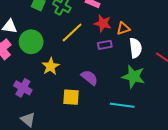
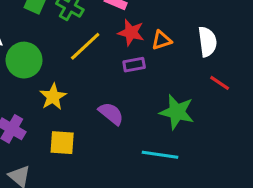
white semicircle: (136, 48) -> (207, 42), moved
yellow square: (71, 97) -> (62, 143), moved

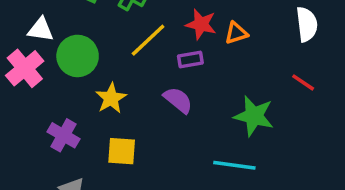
white semicircle: (207, 42) -> (307, 24), moved
purple rectangle: (134, 65) -> (190, 60), moved
purple semicircle: (111, 114) -> (178, 100), moved

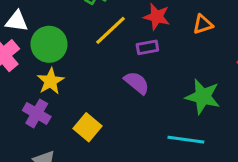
orange triangle: (236, 33) -> (203, 24), moved
yellow star: (111, 98) -> (51, 81), moved
yellow square: (122, 151) -> (87, 127), turned 36

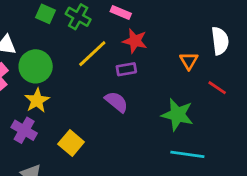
orange triangle: (203, 24) -> (189, 61), moved, turned -42
cyan line: (186, 140) -> (187, 154), moved

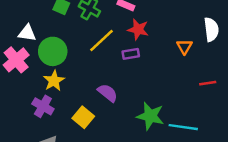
red line: (217, 88) -> (208, 83), moved, turned -42
purple semicircle: (116, 102) -> (108, 93), moved
green star: (177, 115) -> (150, 116), moved

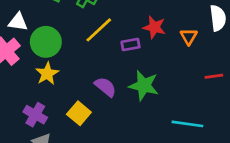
red star: (138, 29) -> (154, 27), moved
purple cross: (43, 106) -> (35, 115), moved
green star: (150, 116) -> (144, 86), moved

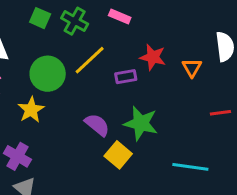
green circle: (46, 42) -> (48, 74), moved
yellow square: (79, 113) -> (118, 155), moved

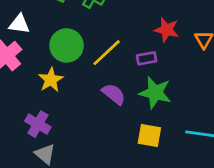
yellow line: (90, 60) -> (107, 53), moved
purple rectangle: (126, 77) -> (147, 58), moved
yellow square: (118, 155) -> (149, 136), moved, turned -30

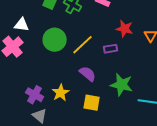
yellow star: (51, 80) -> (61, 93), moved
green star: (155, 93) -> (122, 85), moved
yellow square: (149, 136) -> (92, 103), moved

